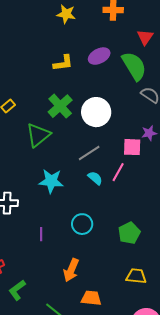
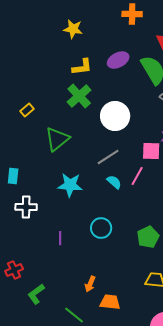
yellow star: (66, 14) -> (73, 29), moved
green cross: (60, 106) -> (79, 96), moved
orange arrow: (71, 270) -> (90, 284), moved, size x0.7

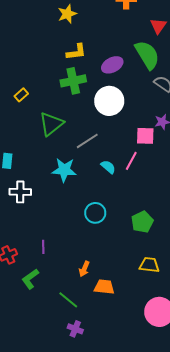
yellow star: (73, 29) -> (67, 14), turned -30
purple ellipse: (118, 60) -> (112, 65), moved
green cross: (79, 96) -> (73, 81), turned 30
gray line: (108, 157) -> (87, 141), moved
purple line: (60, 238) -> (43, 247), moved

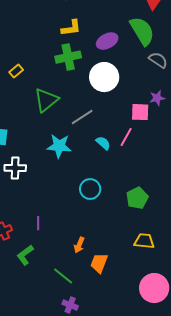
orange trapezoid: (104, 287) -> (99, 263), turned -75

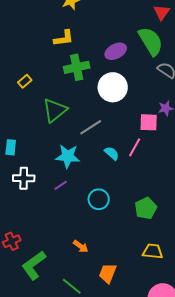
yellow L-shape: (71, 28) -> (64, 38), moved
purple line: (38, 223) -> (61, 185), moved, turned 56
orange arrow: (79, 245) -> (81, 246), moved, turned -77
green L-shape: (25, 255) -> (34, 265), size x1.4

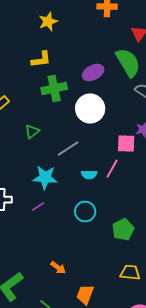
green triangle: (55, 110) -> (32, 132), size x0.6
cyan semicircle: (112, 153) -> (89, 174), turned 140
cyan circle: (99, 199) -> (85, 212), moved

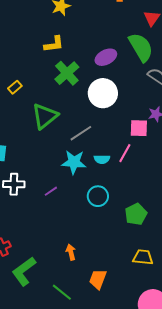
green cross: (54, 88) -> (67, 73), turned -30
green triangle: (32, 132) -> (45, 116), size x1.8
cyan star: (45, 178) -> (74, 162), moved
orange arrow: (58, 268) -> (71, 252), turned -140

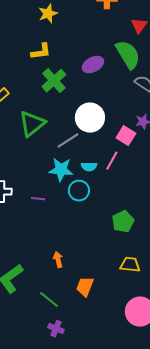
white circle: (103, 93) -> (90, 118), moved
pink square: (139, 128) -> (126, 136), turned 30
purple line: (51, 191) -> (38, 199), turned 40
cyan circle: (98, 196) -> (79, 191), moved

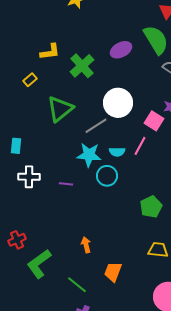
yellow L-shape: (41, 52) -> (50, 52), moved

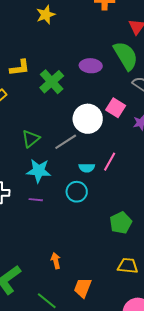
purple ellipse: (121, 50) -> (91, 66), turned 30
green triangle: (60, 109) -> (31, 139), moved, size x0.7
pink square: (154, 121) -> (116, 108), moved
cyan star: (89, 155) -> (39, 171), moved

